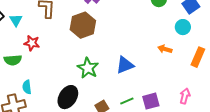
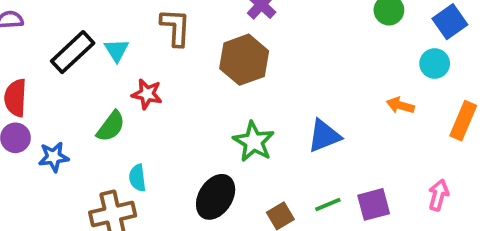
green semicircle: (13, 60) -> (111, 126), turned -48

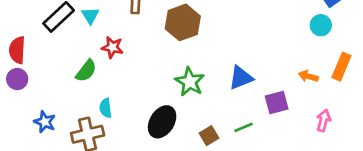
orange arrow: (400, 105) -> (308, 76), moved
blue star: (54, 157) -> (45, 122), moved, turned 30
purple square: (374, 204) -> (277, 102), moved

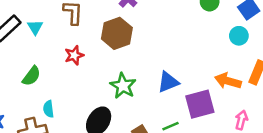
red star: (112, 47) -> (74, 55), moved, turned -30
orange arrow: (308, 76) -> (228, 81), size x1.5
purple square: (277, 102) -> (200, 104), size x1.4

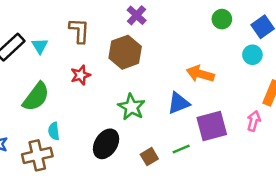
green semicircle: (31, 76) -> (36, 97), size x1.4
orange arrow: (228, 81) -> (200, 74), moved
pink arrow: (241, 120) -> (254, 121), moved

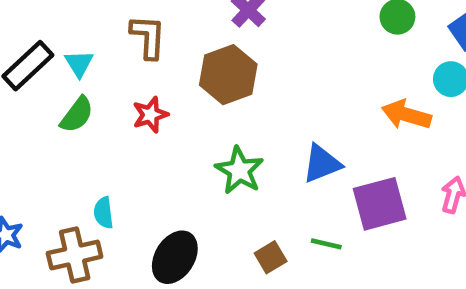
orange arrow: (200, 74) -> (406, 115), moved
green semicircle: (36, 97) -> (77, 115), moved, size x0.7
black ellipse: (106, 144) -> (175, 257), moved
green line: (181, 149) -> (326, 244), turned 36

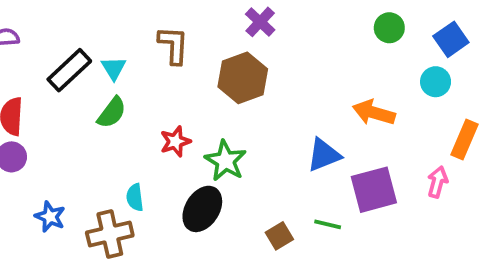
red star: (150, 115) -> (175, 141), moved
orange arrow: (406, 115) -> (374, 113), moved
green star: (239, 170) -> (225, 161), moved
black ellipse: (175, 257) -> (202, 209), moved

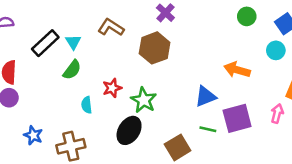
brown L-shape: (173, 45) -> (111, 27), turned -60
cyan semicircle: (135, 197) -> (87, 105), moved
green line: (328, 224) -> (208, 129), moved
brown square: (279, 236) -> (178, 147), size x1.5

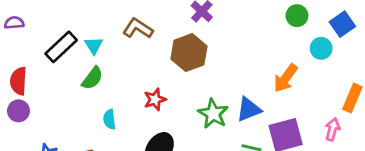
cyan circle: (276, 50) -> (321, 48), moved
orange arrow: (237, 70) -> (286, 78), turned -70
red star: (112, 88) -> (155, 99), moved
green star: (144, 100) -> (213, 114), moved

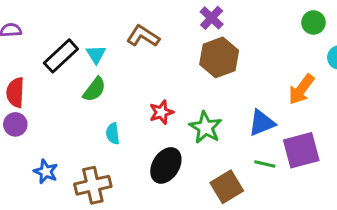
brown hexagon: (189, 53) -> (219, 57), moved
green star: (213, 114) -> (205, 127), moved

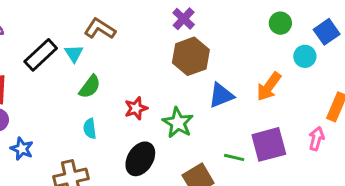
brown L-shape: (143, 36) -> (100, 29), moved
green semicircle: (94, 89) -> (90, 87), moved
blue triangle: (262, 123) -> (221, 95), moved
blue star: (46, 172) -> (22, 149), moved

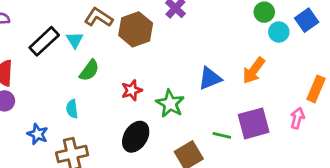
brown hexagon: (191, 56) -> (136, 29), moved
cyan circle: (305, 56) -> (279, 32), moved
cyan semicircle: (90, 129) -> (72, 109), moved
blue star: (22, 149) -> (38, 134), moved

